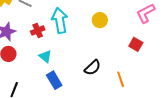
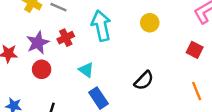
red cross: (38, 30) -> (66, 38), moved
orange line: (121, 79) -> (197, 91), moved

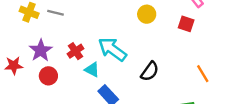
cyan arrow: (101, 26) -> (112, 49), moved, turned -32
red cross: (66, 38) -> (76, 51), moved
red square: (195, 50) -> (186, 24), moved

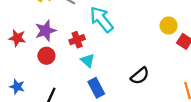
yellow circle: (147, 14) -> (169, 26), moved
cyan arrow: (112, 49) -> (101, 19), moved

